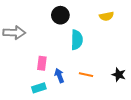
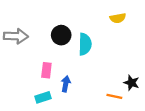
black circle: (60, 15) -> (61, 35), moved
orange line: (86, 75) -> (114, 96), moved
blue arrow: (59, 76) -> (66, 84), turned 32

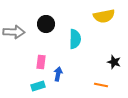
yellow semicircle: (118, 18) -> (104, 16), size x1.5
black circle: (61, 35) -> (46, 24), moved
black star: (131, 83) -> (114, 62), moved

